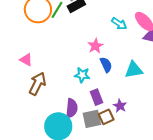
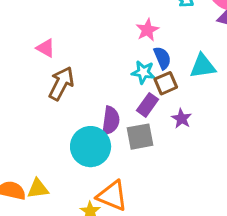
cyan star: (82, 75) -> (143, 72), moved
purple rectangle: (97, 97) -> (147, 105), turned 56
brown square: (106, 117) -> (166, 83), moved

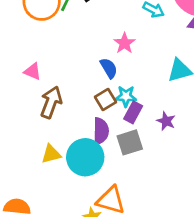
blue semicircle: (162, 58) -> (109, 68), moved
cyan star: (143, 72) -> (126, 96), moved
brown square: (166, 83) -> (105, 100), moved
yellow triangle: (38, 189) -> (51, 154), moved

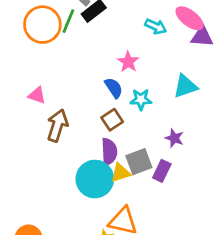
cyan star: (126, 96) -> (141, 99), moved
purple rectangle: (133, 112) -> (162, 171), moved
yellow triangle: (51, 154) -> (121, 173), moved

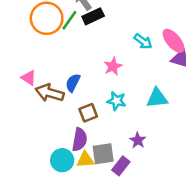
blue semicircle: (114, 88) -> (73, 83), moved, turned -132
brown arrow: (57, 125) -> (50, 93), moved, turned -104
cyan circle: (95, 179) -> (62, 160), size x0.7

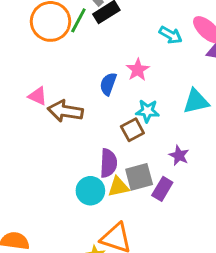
blue semicircle: (73, 83) -> (108, 84), moved
brown square: (88, 113) -> (132, 130), moved

